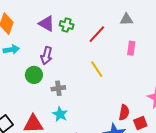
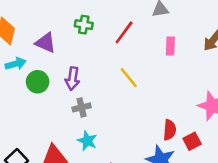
purple triangle: (47, 24) -> (46, 43), moved
purple arrow: (46, 56) -> (73, 78), moved
green circle: (34, 75) -> (38, 82), moved

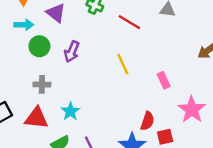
red line: (124, 32) -> (129, 22), turned 70
pink rectangle: (170, 46) -> (164, 80), moved, turned -42
gray cross: (82, 107) -> (42, 84), moved

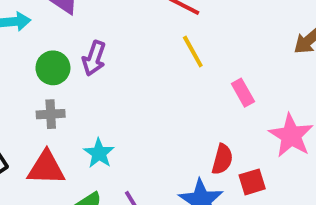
green circle: (39, 46) -> (53, 68), moved
yellow line: (123, 64) -> (193, 52), moved

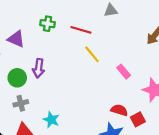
red semicircle: (222, 159) -> (119, 110), turned -77

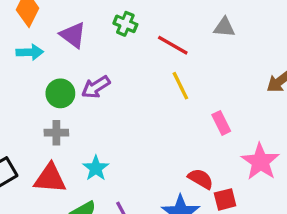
purple arrow: (39, 68) -> (96, 87), turned 36

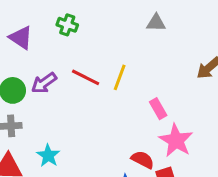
red line: (173, 45) -> (86, 77), moved
yellow line: (180, 86) -> (120, 77), turned 50
pink star: (260, 162) -> (176, 140), moved

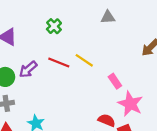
green cross: (67, 25) -> (54, 26), moved, turned 32
yellow line: (120, 77) -> (84, 60), turned -72

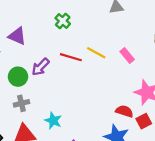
pink rectangle: (115, 81) -> (127, 55), moved

